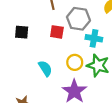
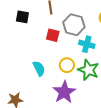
black square: (22, 32) -> (22, 17), moved

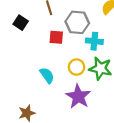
black square: (22, 17) -> (21, 23), turned 32

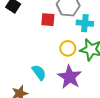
cyan semicircle: (47, 75) -> (39, 72), moved

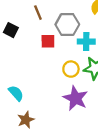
cyan semicircle: (39, 72) -> (16, 93), moved

